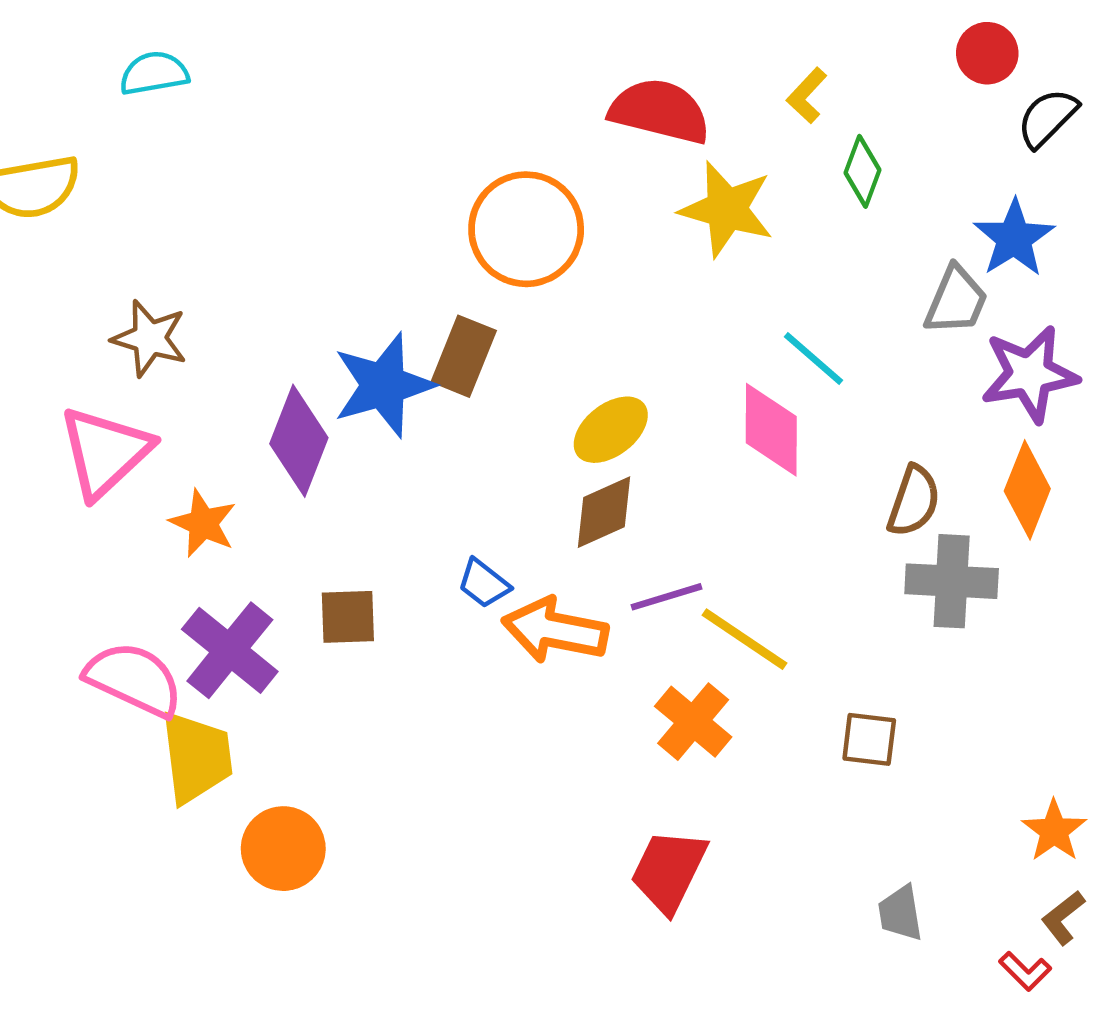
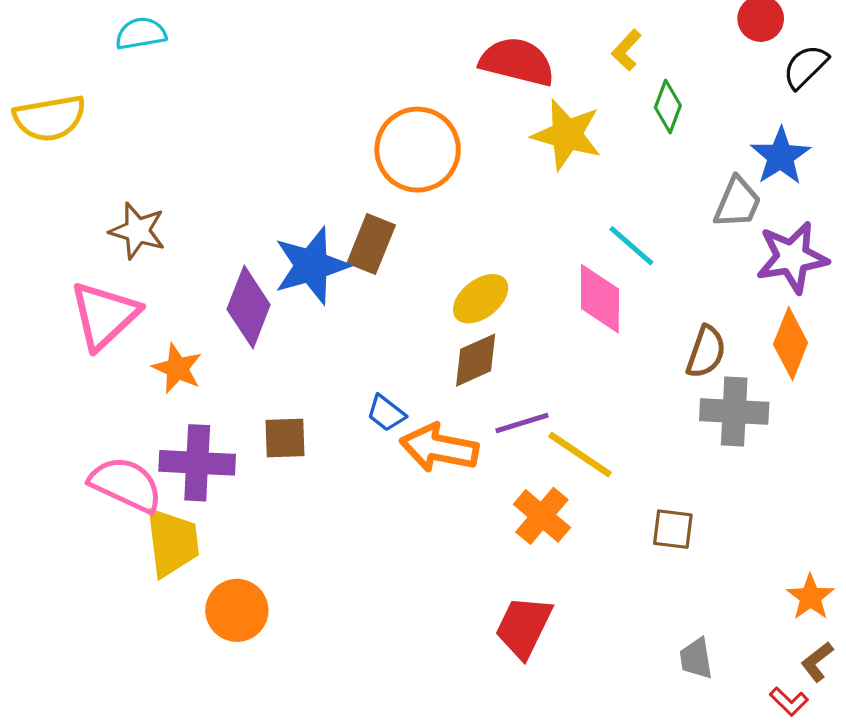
purple cross: (230, 650) -> (197, 463), turned -36

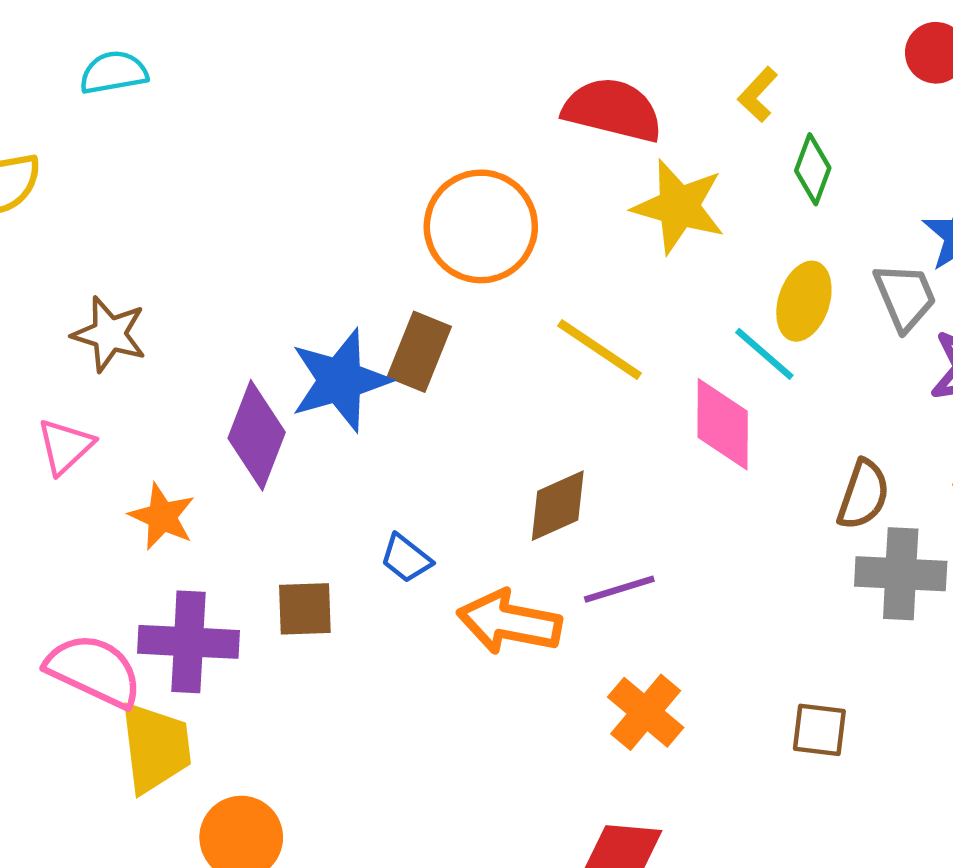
gray trapezoid: (737, 203) -> (905, 297), turned -46
yellow ellipse: (481, 299) -> (804, 301), moved, turned -34
pink triangle: (104, 315) -> (65, 446), size x0.6
blue trapezoid: (386, 413) -> (406, 558), moved
yellow line: (580, 455) -> (600, 350), moved

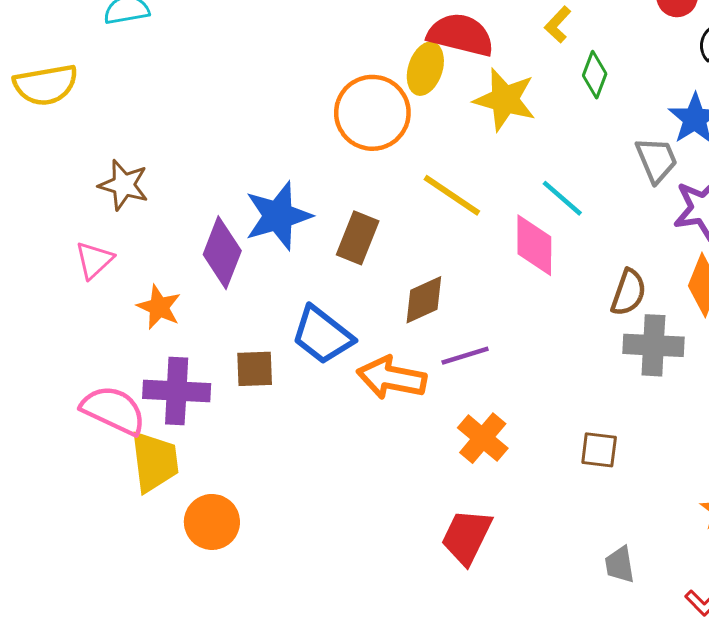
yellow ellipse: (804, 301) -> (425, 69), moved
brown rectangle: (419, 352) -> (358, 238), moved
blue trapezoid: (406, 558) -> (322, 335), size x1.8

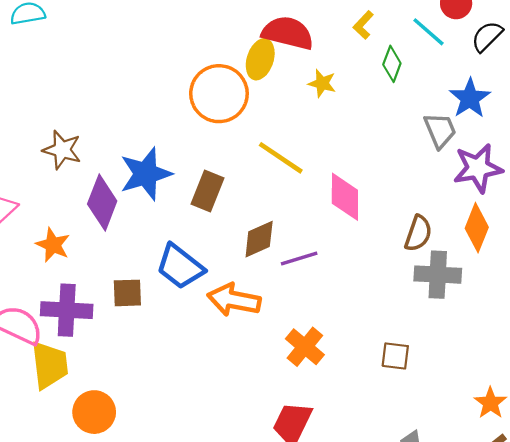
yellow star: (505, 100) -> (322, 83), size x0.6
brown star: (124, 185) -> (62, 150), moved
cyan line: (562, 198) -> (429, 32), moved
purple line: (465, 356) -> (299, 259), moved

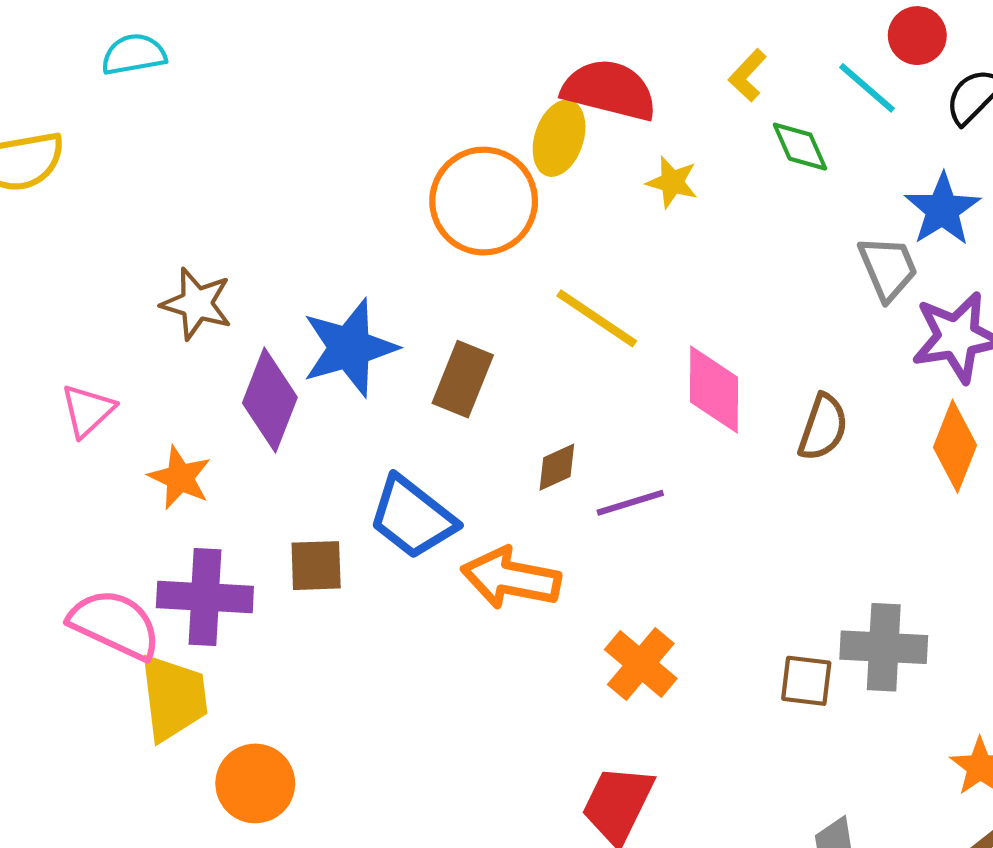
green diamond: (392, 64) -> (800, 147), turned -44
brown semicircle: (418, 233) -> (823, 427), moved
brown diamond: (259, 239) -> (557, 467), size x0.7
gray cross: (438, 275) -> (884, 647), moved

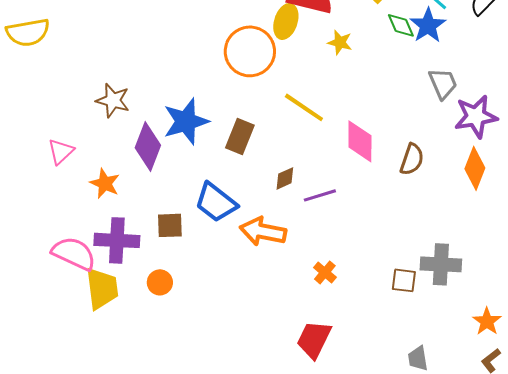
blue star: (942, 209) -> (428, 25), moved
orange cross: (641, 664) -> (325, 272), size x0.7
orange circle: (255, 783) -> (160, 282), moved, size x0.7

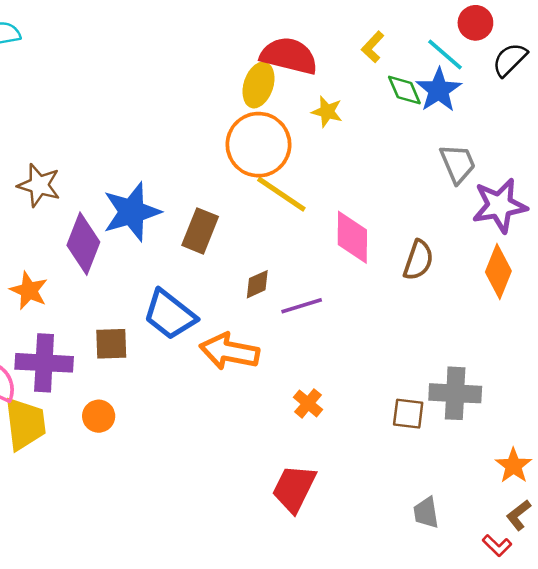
orange circle: (250, 51) -> (259, 145), moved

